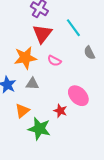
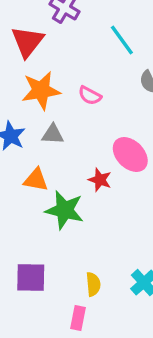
red triangle: (42, 34) -> (27, 42), moved
orange triangle: (22, 111) -> (36, 180), turned 49

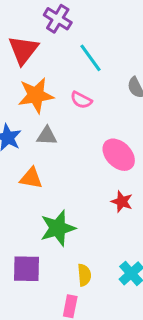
cyan line: (122, 40) -> (91, 58), moved
red star: (100, 180) -> (122, 202), moved
green star: (65, 210) -> (58, 228), moved, turned -30

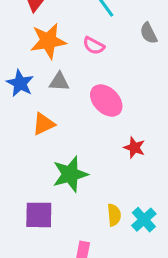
pink ellipse: (119, 155) -> (106, 101), moved
orange triangle: (31, 178) -> (44, 124), turned -35
yellow semicircle: (84, 275) -> (114, 215), moved

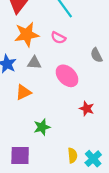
gray semicircle: (149, 33) -> (96, 55), moved
green star: (70, 174) -> (42, 127), size x0.7

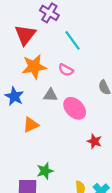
gray triangle: (34, 63) -> (50, 95), moved
green star: (42, 127) -> (45, 171), moved

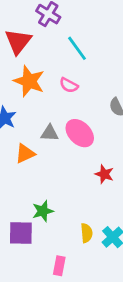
orange star: (34, 67) -> (29, 81), turned 30
gray triangle: (50, 95) -> (50, 133), moved

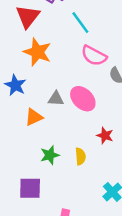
pink semicircle: (69, 85) -> (94, 56), moved, size x1.5
green star: (43, 211) -> (50, 155), moved
yellow semicircle: (87, 233) -> (80, 156), moved

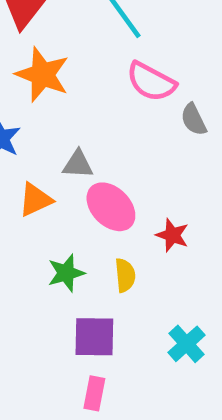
pink ellipse: (83, 99) -> (111, 207), moved
purple square: (30, 188) -> (94, 337), moved

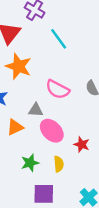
pink semicircle: (151, 82) -> (58, 89), moved

